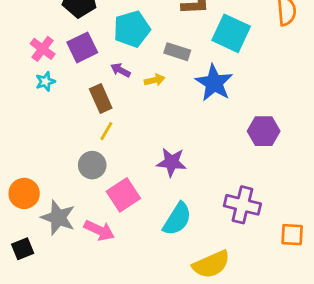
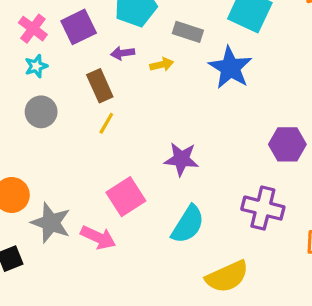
purple arrow: (121, 70) -> (123, 53), turned -36
purple hexagon: (264, 131) -> (287, 144), moved
gray circle: (92, 165) -> (41, 112), moved

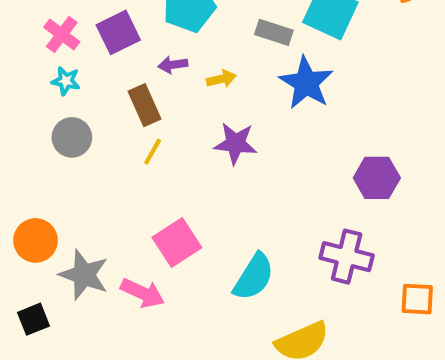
gray rectangle: (188, 32) -> (274, 32), moved
cyan star: (36, 66) -> (66, 81), turned 30
purple star: (181, 159) -> (235, 144), moved

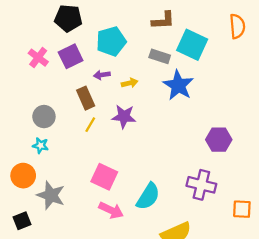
cyan star: (66, 81) -> (41, 145), moved
purple star: (235, 144) -> (124, 117), moved
pink square: (177, 242) -> (104, 177), turned -32
pink arrow: (143, 293) -> (111, 210), moved

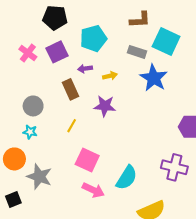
yellow line: (90, 125) -> (72, 126), moved

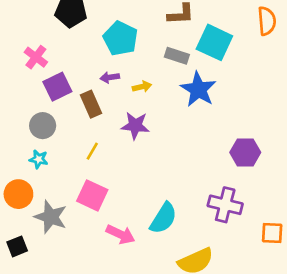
cyan pentagon: (93, 38) -> (120, 38), turned -30
purple square: (57, 52) -> (57, 87), moved
pink square: (87, 160) -> (92, 195), moved

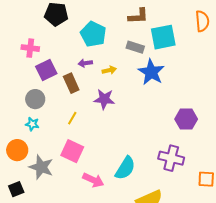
cyan square: (214, 42) -> (163, 37), turned -36
pink cross: (36, 57) -> (30, 48), turned -30

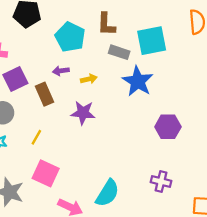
brown L-shape: (138, 16) -> (106, 24), moved, turned 95
yellow line: (72, 118) -> (36, 137), moved
purple hexagon: (186, 119) -> (168, 127), moved
purple cross: (171, 158) -> (161, 182), size x0.7

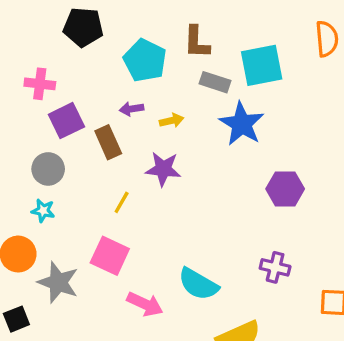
yellow line: (36, 137) -> (122, 202), moved
cyan semicircle: (107, 193) -> (198, 284), turned 88

